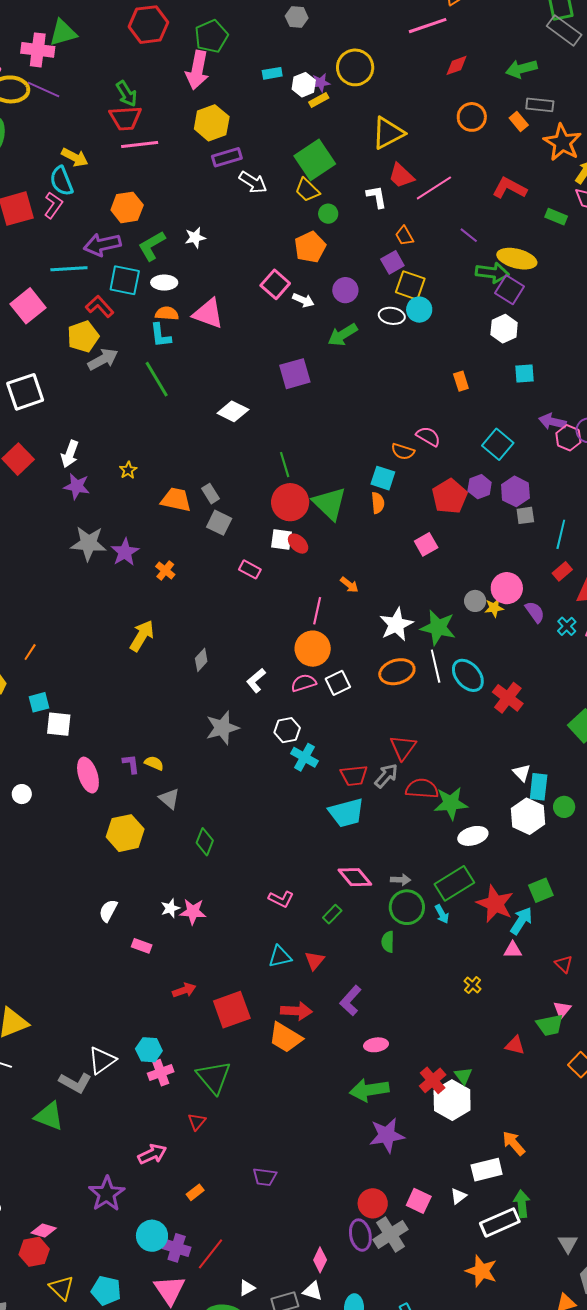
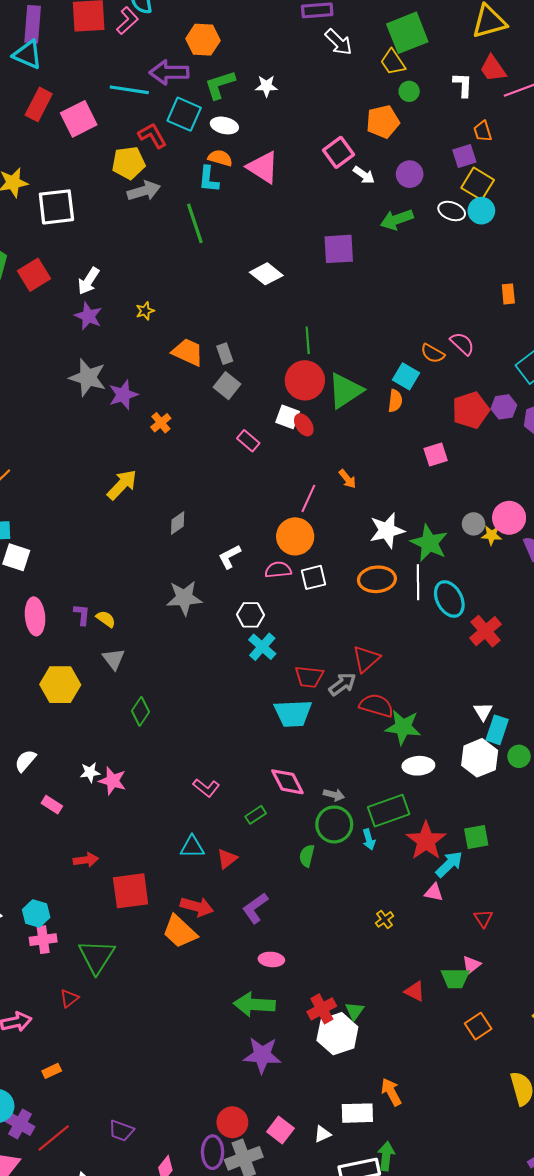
green triangle: (330, 504) -> (345, 391), turned 30
purple trapezoid: (265, 1177) -> (121, 1131), moved

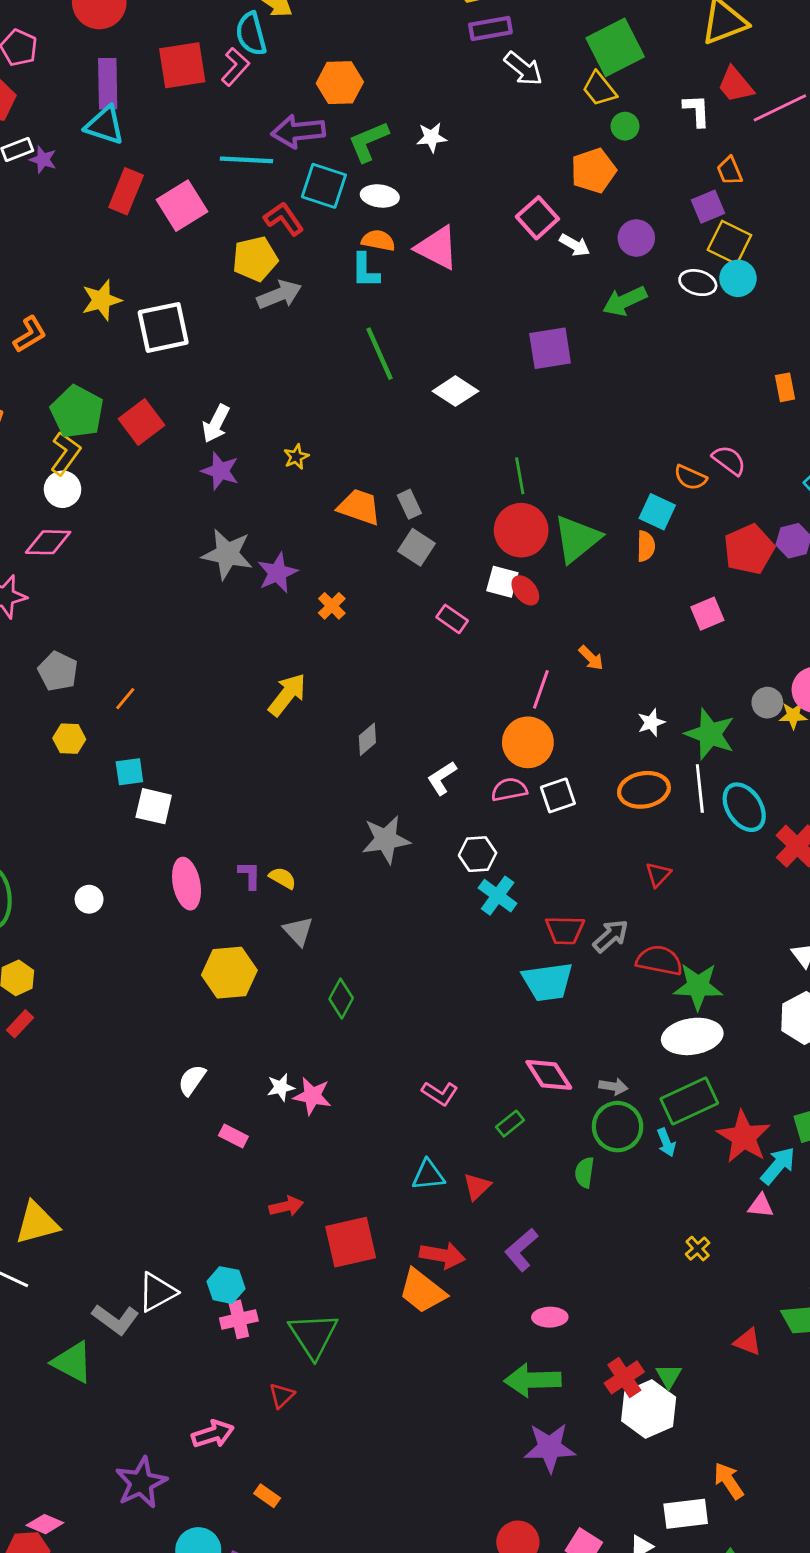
green line: (195, 223) -> (380, 354), moved
white star: (387, 530) -> (651, 722), size x0.6
red triangle: (366, 659) -> (658, 874), moved, size x0.7
white ellipse: (418, 766) -> (692, 1036), moved, size x1.4
orange rectangle: (52, 1071) -> (267, 1496), turned 66

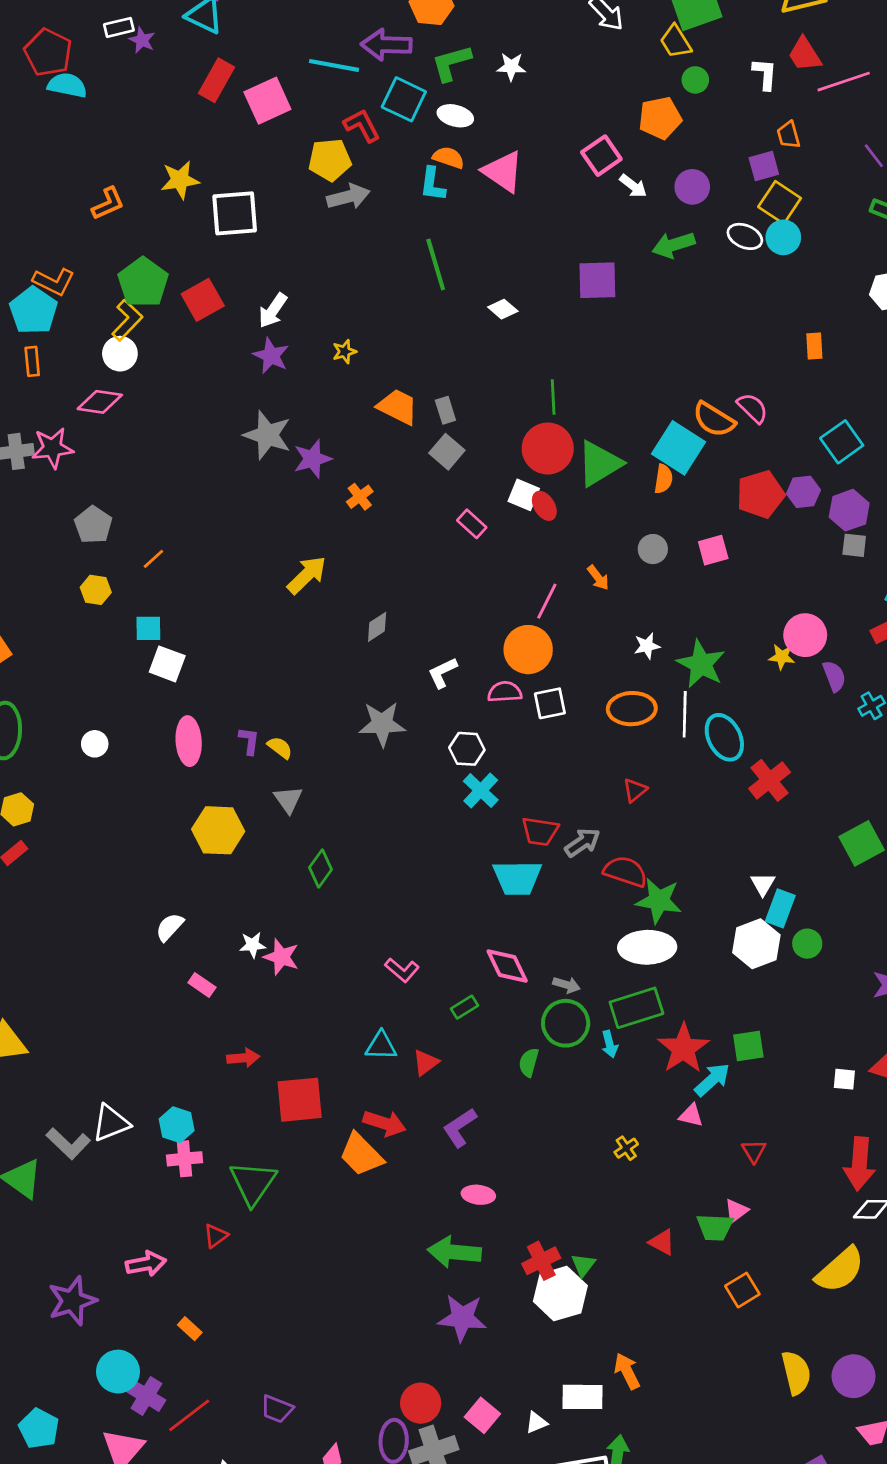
white diamond: (455, 391) -> (503, 309), size x0.7
orange semicircle: (690, 477) -> (714, 419), size x1.4
cyan square: (657, 512) -> (679, 448), size x1.5
gray circle: (767, 703) -> (653, 549), moved

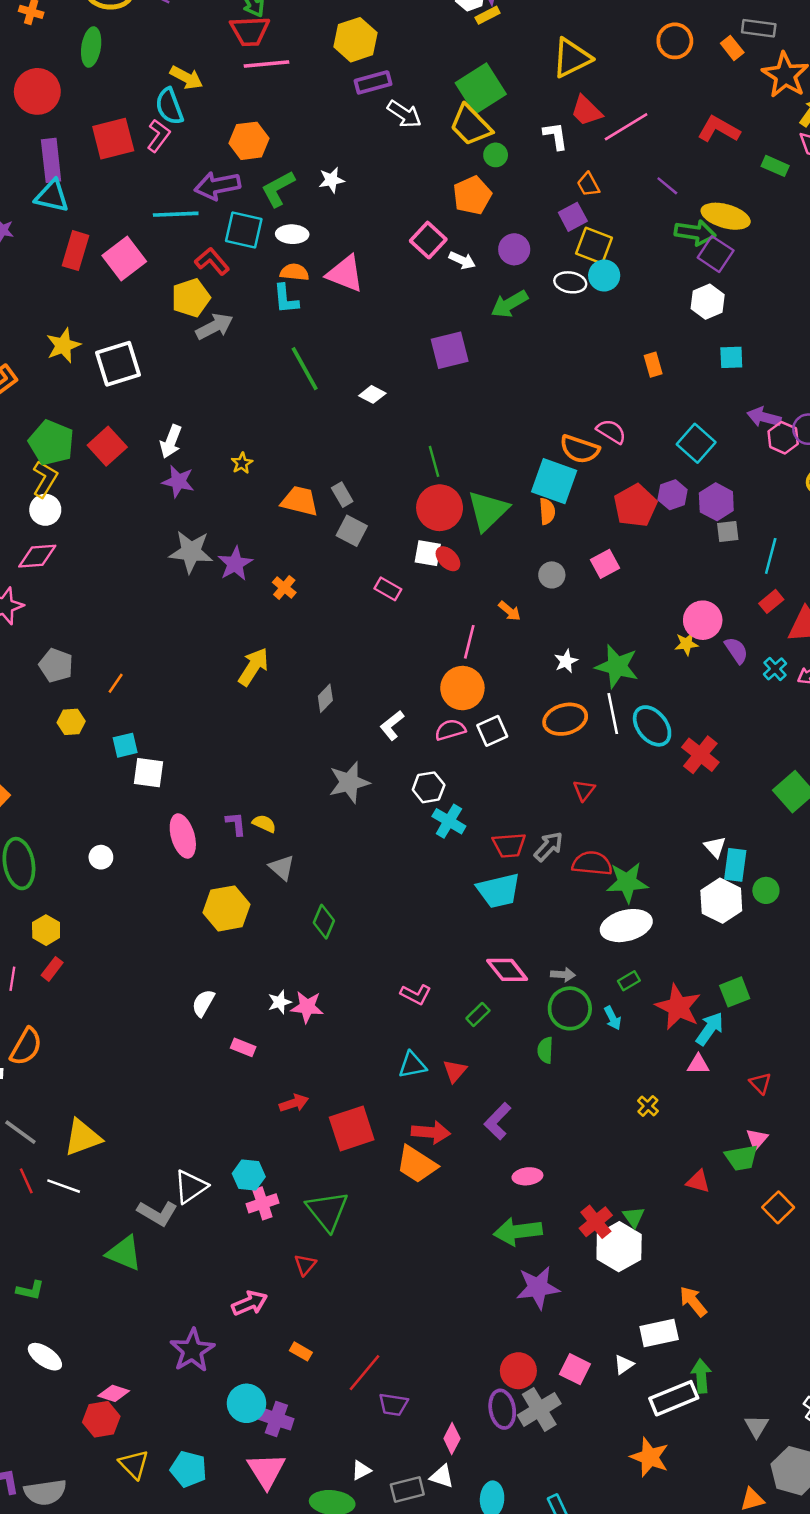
yellow trapezoid: (676, 42) -> (471, 125), size x1.4
green rectangle: (636, 1008) -> (629, 981), size x0.5
red line: (189, 1415) -> (364, 1373), moved

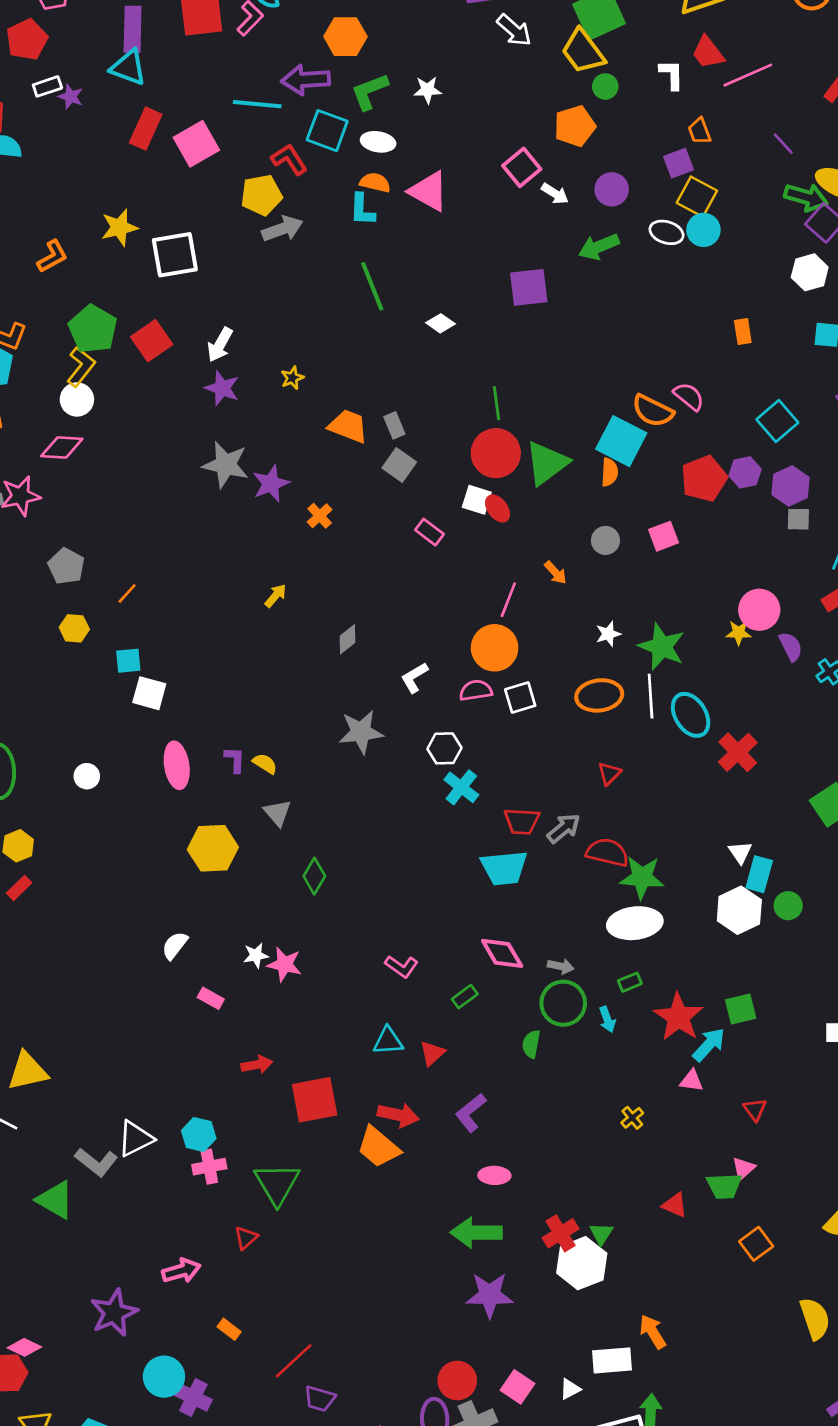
yellow arrow: (253, 667) -> (276, 596), size x0.6

